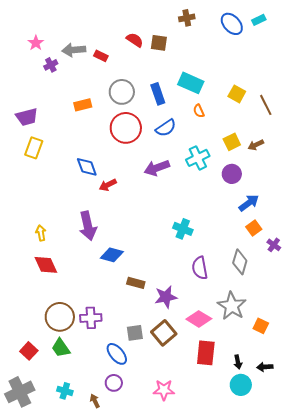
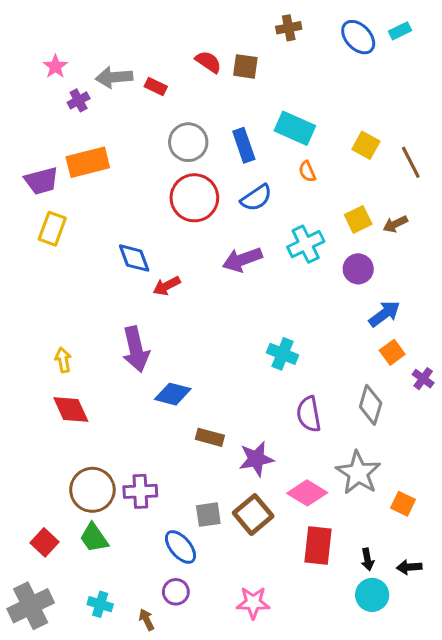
orange rectangle: (83, 105) -> (88, 162), moved, size x1.5

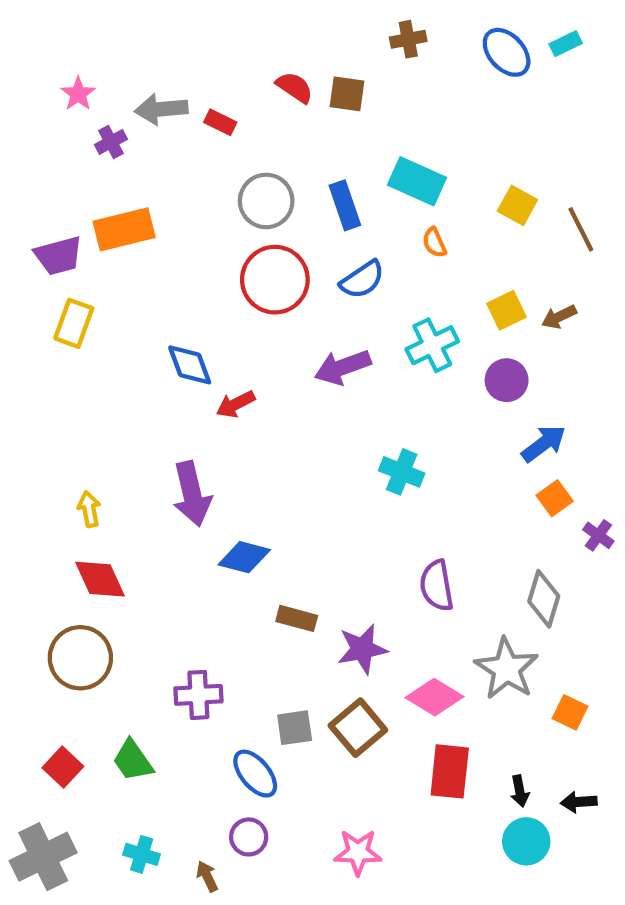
cyan cross: (282, 354) -> (402, 472), moved
gray diamond: (371, 405) -> (544, 599), moved
brown circle: (92, 490) -> (80, 658), moved

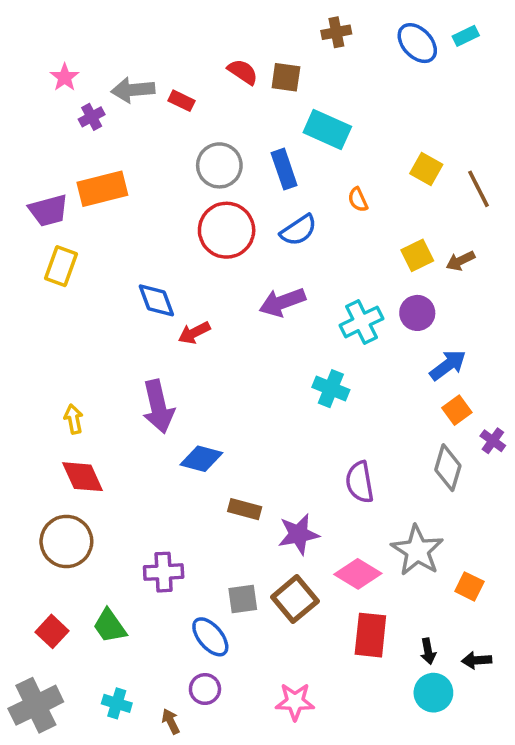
cyan rectangle: (417, 181) -> (327, 129), moved
cyan cross: (432, 345) -> (361, 322), moved
gray diamond: (544, 599) -> (448, 468), moved

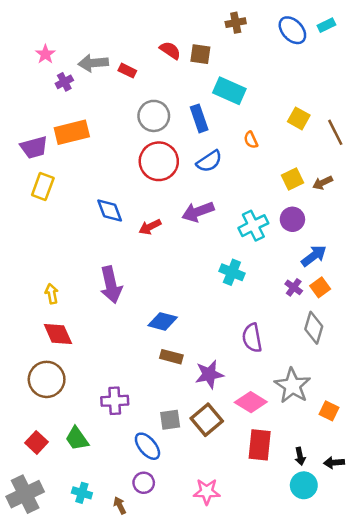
red arrow: (194, 333) -> (150, 227), moved
purple cross: (493, 441) -> (294, 287), moved
blue diamond: (201, 459) -> (163, 321), moved

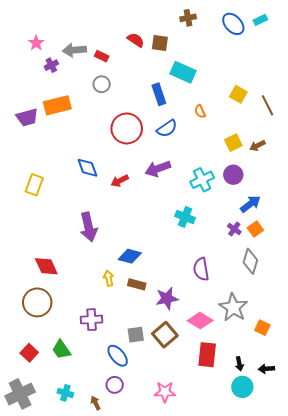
gray circle: (154, 116) -> (102, 84), moved, size x0.7
yellow rectangle: (43, 187) -> (34, 185), moved
yellow arrow: (52, 294) -> (109, 278), moved

